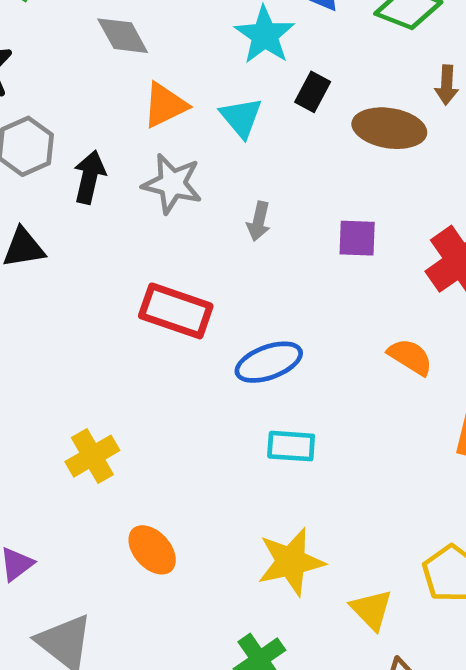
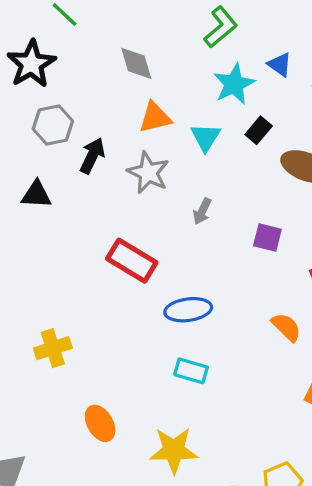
orange ellipse: (152, 550) -> (100, 423), moved

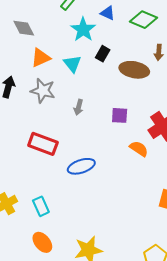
orange semicircle: (286, 327) -> (139, 149), moved
cyan rectangle: (191, 371) -> (41, 206), moved, turned 60

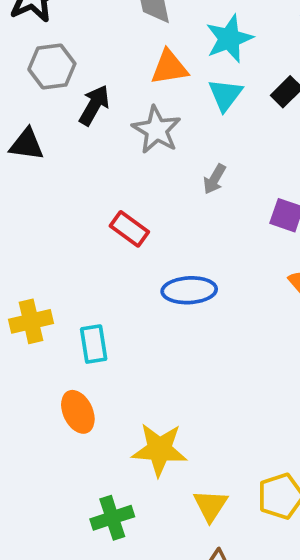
cyan star: (83, 29) -> (229, 39), moved
red rectangle: (43, 144) -> (129, 229), size x0.7

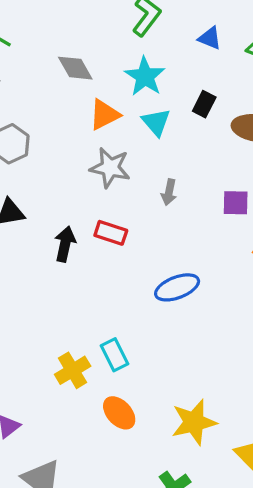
black arrow: (94, 105) -> (65, 244), moved
red rectangle: (129, 229) -> (111, 233), moved
yellow cross: (31, 321) -> (73, 370), moved

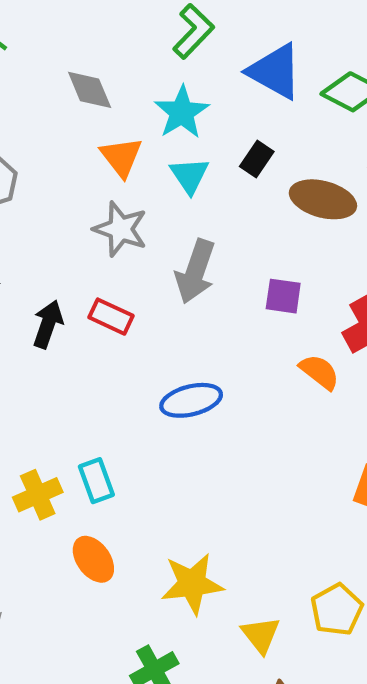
blue triangle: (210, 38) -> (275, 71), size x1.8
orange triangle: (104, 115) -> (121, 157), turned -48
gray arrow: (169, 192) -> (195, 271), size x1.8

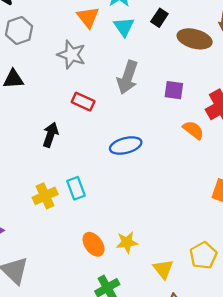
gray star: (120, 229) -> (72, 55), moved
black arrow: (48, 324) -> (50, 135), moved
orange ellipse: (93, 559) -> (93, 244), moved
yellow star: (192, 584) -> (127, 242), size x0.7

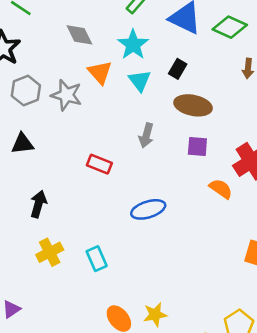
brown ellipse: (195, 39) -> (193, 105), moved
gray star: (72, 55) -> (66, 95), moved
gray arrow: (127, 77) -> (146, 135), size x0.7
black arrow: (50, 135) -> (38, 204), moved
yellow cross: (45, 196) -> (50, 252), moved

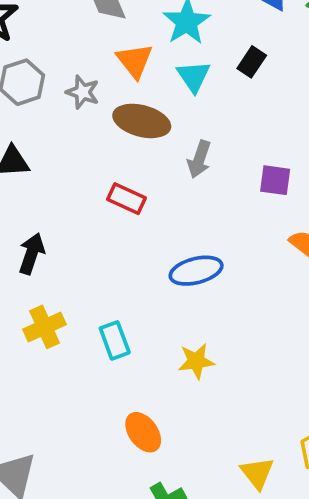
gray star: (66, 95) -> (83, 92), size x0.7
brown ellipse: (193, 105) -> (142, 121), moved
yellow star: (155, 315) -> (196, 361), moved

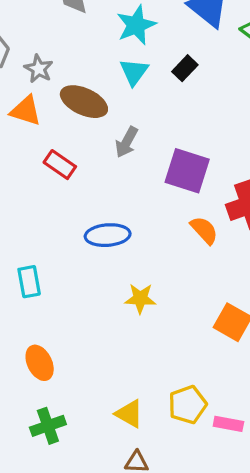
orange triangle: (135, 61) -> (26, 111), moved, turned -44
purple square: (275, 180) -> (187, 171), size x1.6
yellow star: (196, 361) -> (140, 298), moved
yellow triangle: (257, 473) -> (129, 414), turned -32

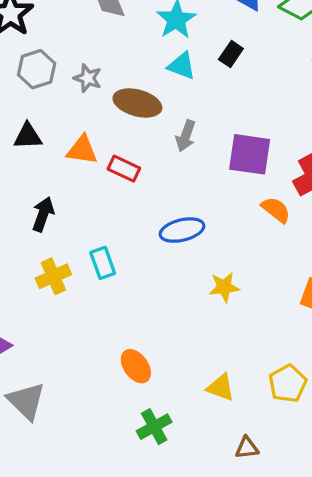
cyan triangle: (134, 72) -> (182, 66), turned -36
orange triangle: (26, 111) -> (82, 150), moved
cyan rectangle: (29, 282) -> (103, 263), moved
yellow triangle: (129, 414) -> (221, 387), moved

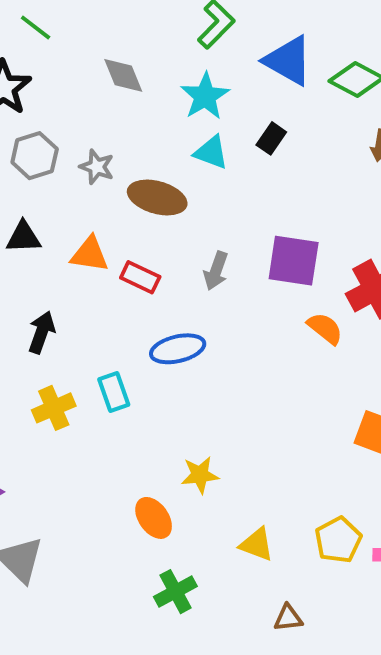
gray arrow: (186, 136) -> (216, 271), moved
blue ellipse: (182, 230) -> (178, 349), moved
yellow star: (224, 287) -> (200, 475), moved

